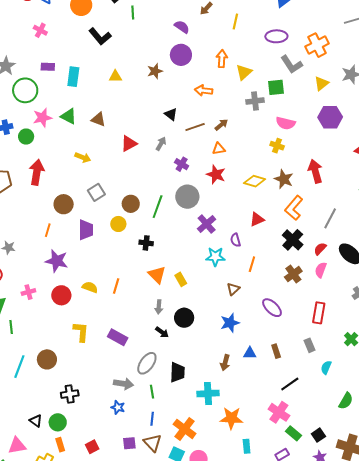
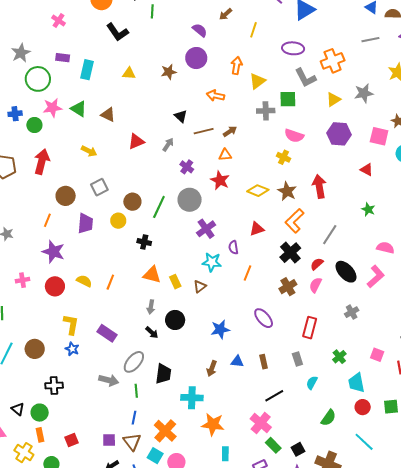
orange triangle: (157, 275) -> (152, 275), turned -36
brown triangle: (233, 289) -> (200, 287), moved
blue star: (118, 407) -> (72, 349), moved

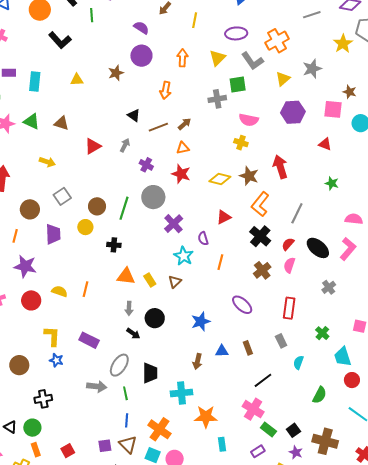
yellow triangle: (257, 81) -> (217, 58), moved
orange arrow: (215, 96) -> (165, 90), turned -84
cyan star: (212, 262) -> (184, 256), turned 30

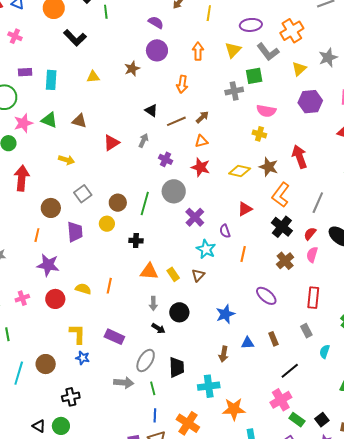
pink cross: (253, 409) -> (281, 400), turned 30

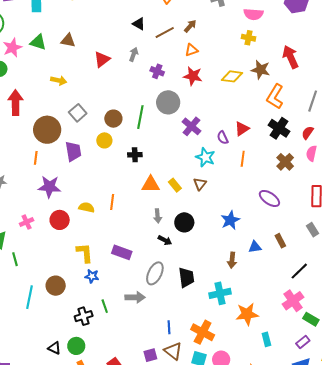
brown circle: (51, 208) -> (47, 130), size x1.4
red triangle: (245, 209) -> (242, 129), moved
green line: (153, 388) -> (105, 306), moved

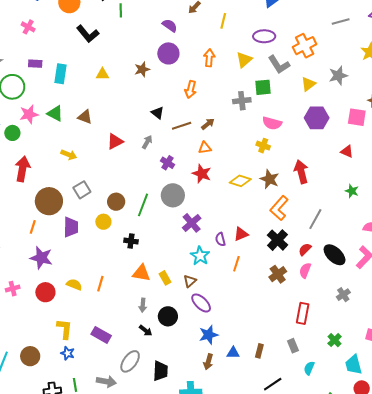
purple ellipse: (269, 198) -> (201, 303), moved
blue star: (230, 220) -> (209, 335), moved
brown rectangle: (280, 241) -> (259, 351), turned 32

